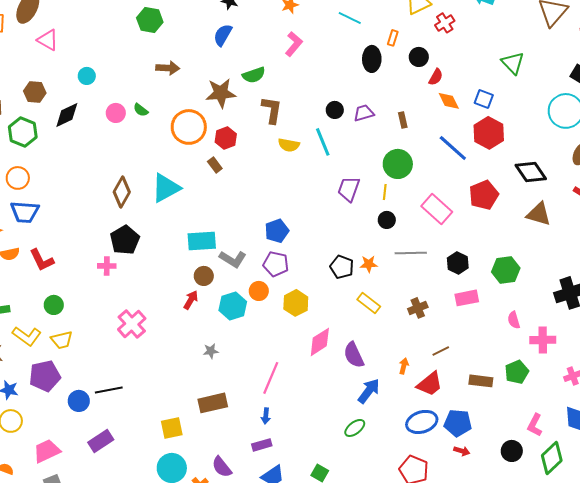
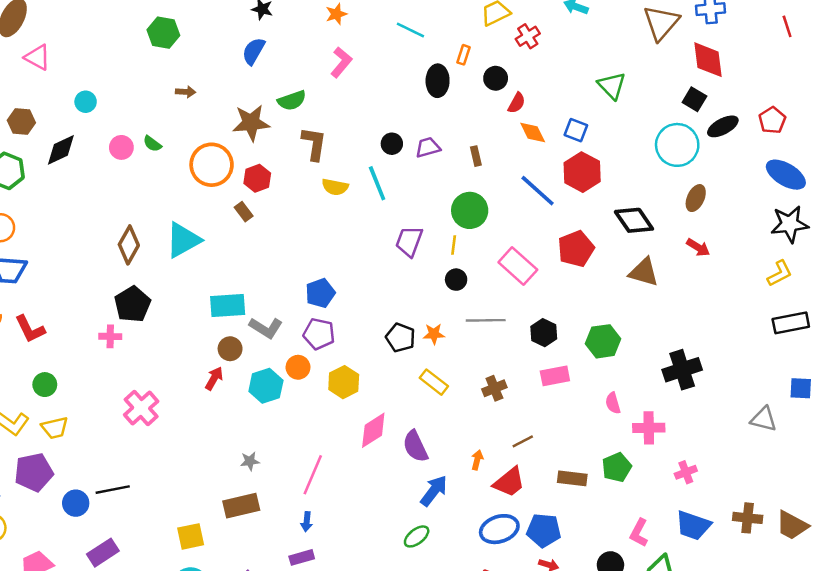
brown arrow: (168, 68) -> (186, 92), size x0.7
gray star: (211, 351) -> (250, 461), moved

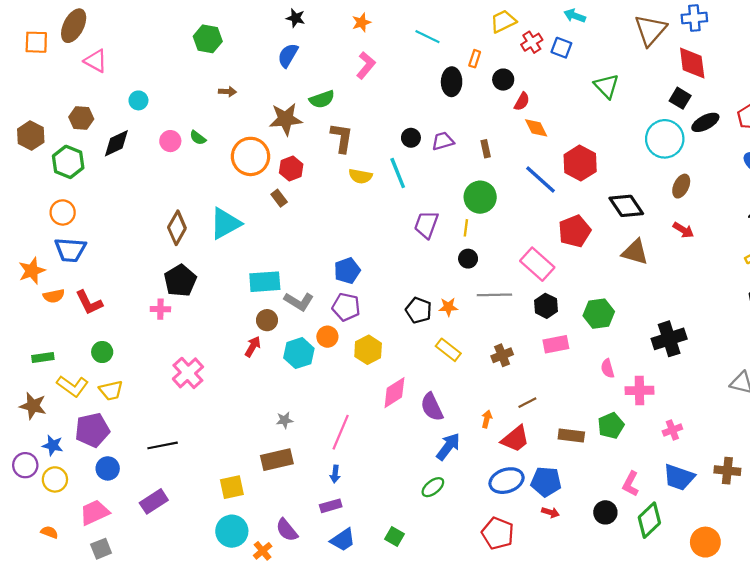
blue square: (576, 130) -> (561, 48), moved
pink rectangle: (518, 266) -> (537, 264), moved
blue circle: (76, 503) -> (108, 468), moved

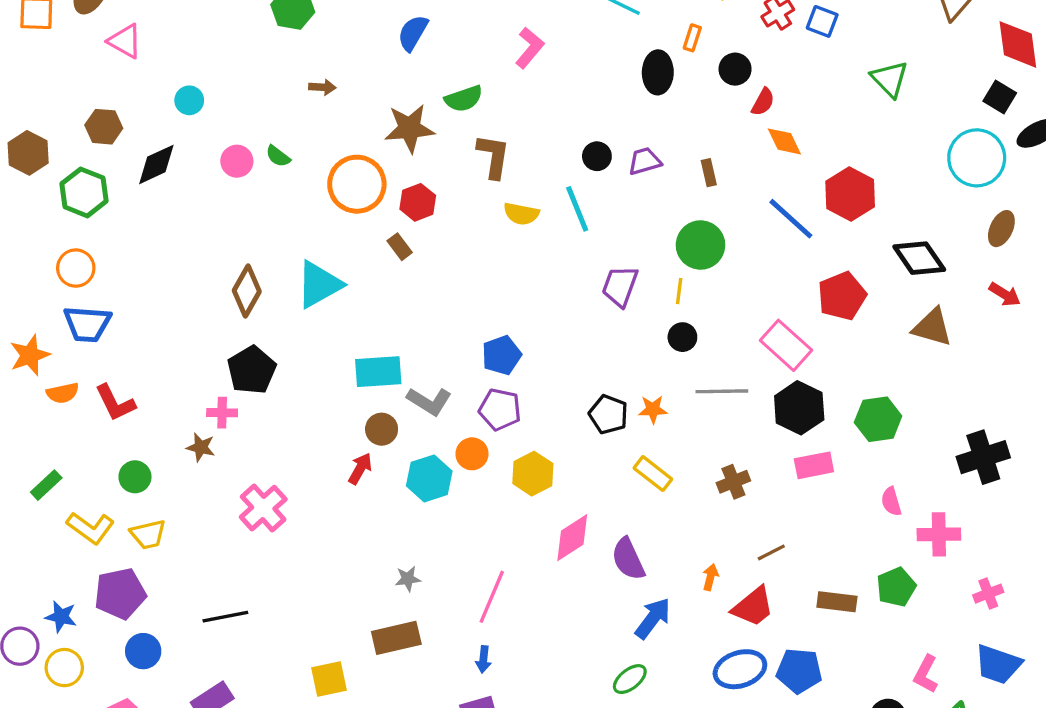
black hexagon: (546, 306) -> (799, 408), size x1.4
green rectangle: (43, 357) -> (46, 485), turned -35
brown star: (33, 406) -> (201, 447), moved, size x0.7

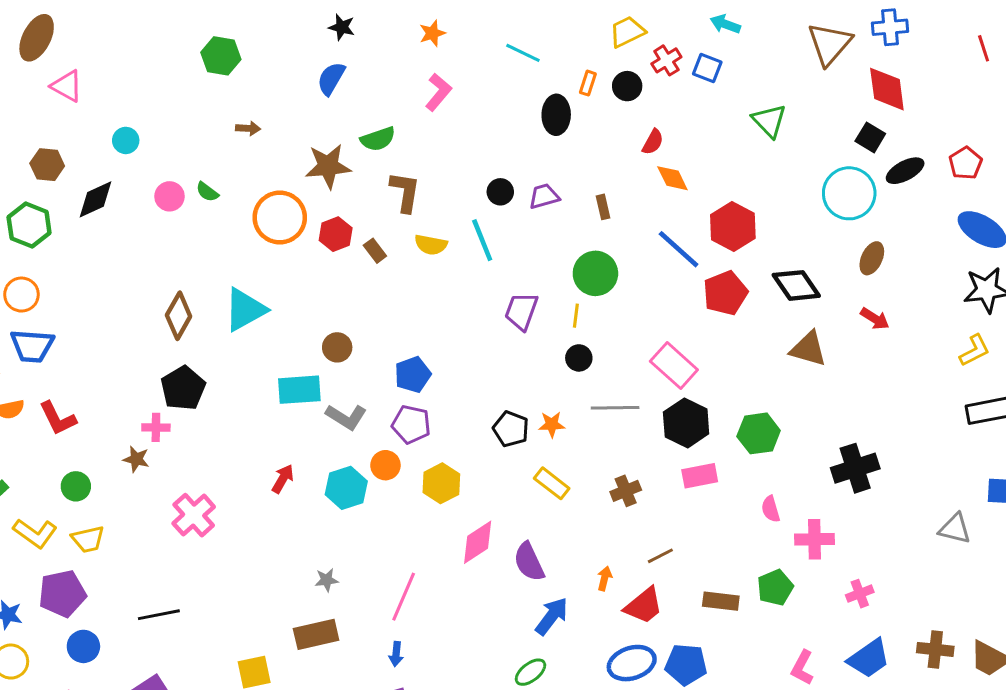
black circle: (735, 69) -> (627, 86), moved
brown rectangle: (400, 247) -> (375, 251), moved
red pentagon: (842, 296) -> (725, 293), moved
brown circle: (382, 429) -> (337, 347), moved
blue trapezoid: (998, 664) -> (869, 659), turned -54

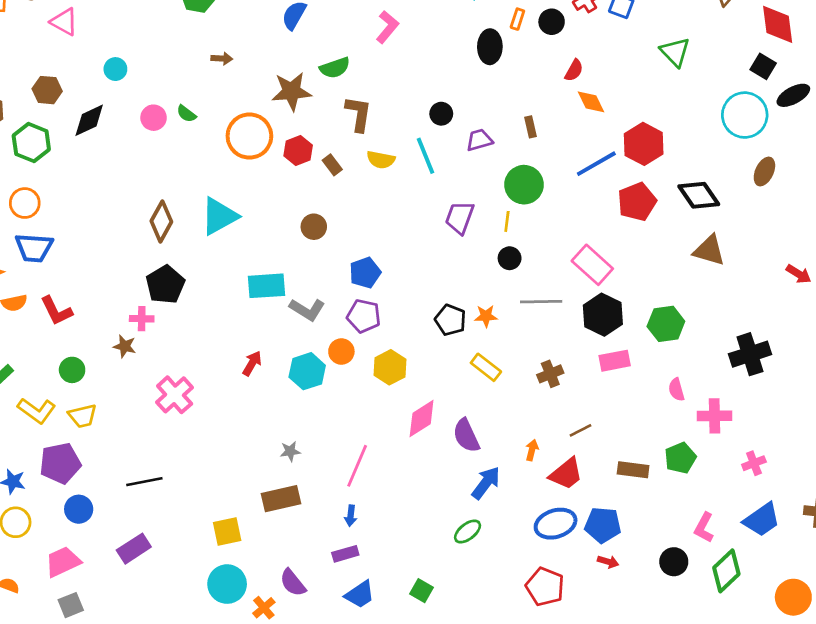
purple trapezoid: (544, 196) -> (479, 140), moved
blue line: (679, 249) -> (596, 164), turned -72
red arrow: (875, 319) -> (799, 274), moved
brown circle: (337, 347) -> (314, 227), moved

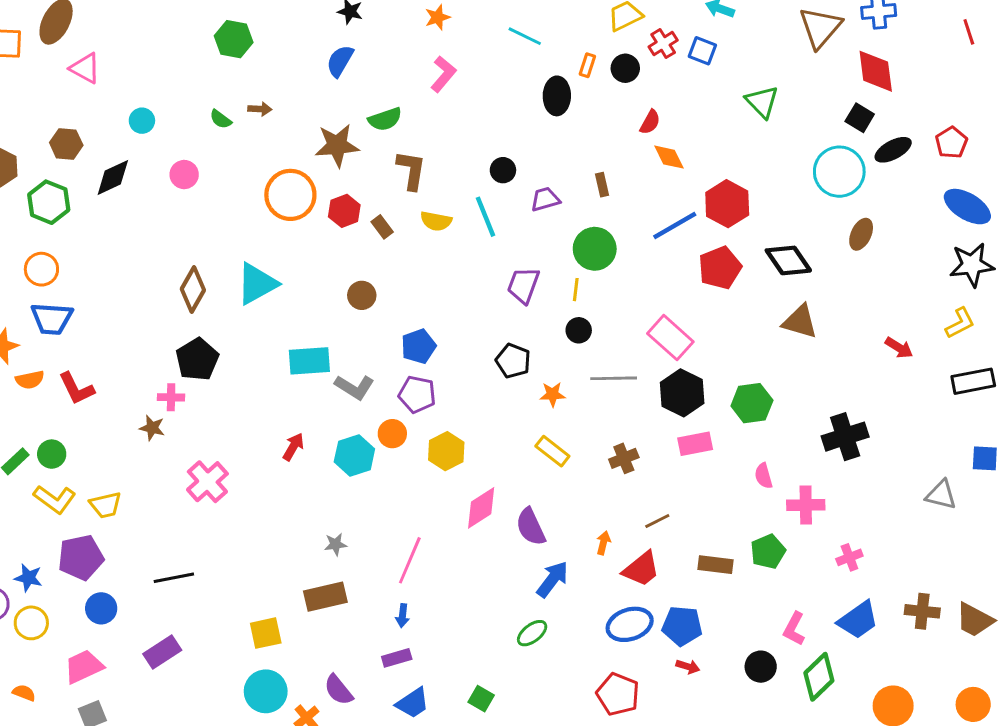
green semicircle: (186, 114) -> (221, 119), moved
black pentagon: (450, 320) -> (513, 361), moved
green circle: (72, 370) -> (52, 454), moved

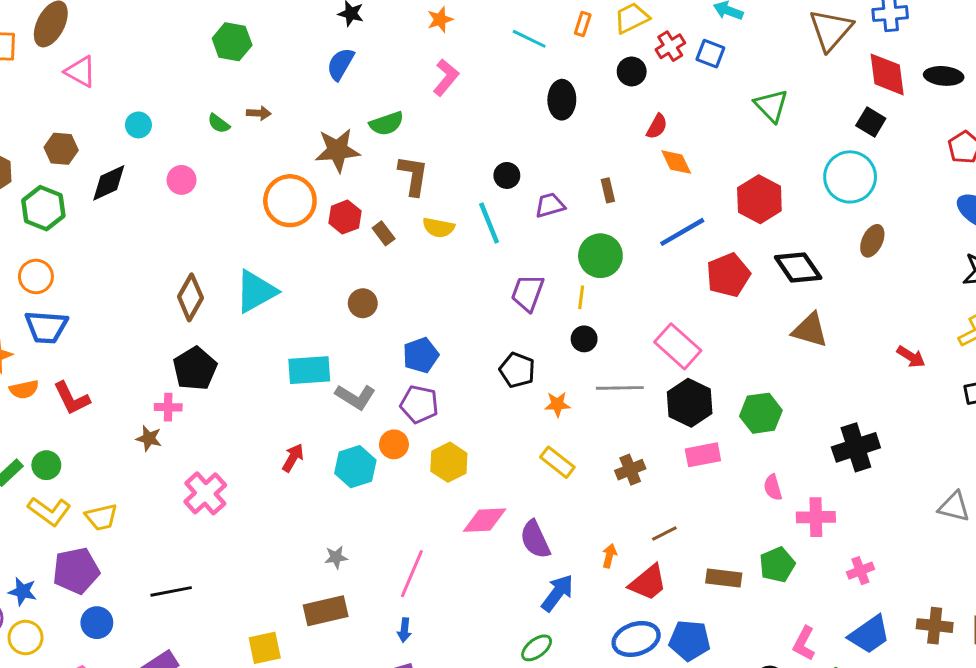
orange rectangle: (587, 65) -> (583, 24), moved
black ellipse: (893, 150) -> (944, 76), moved, turned 33
red hexagon: (727, 204) -> (759, 199), moved
pink diamond: (481, 508) -> (485, 520), turned 30

